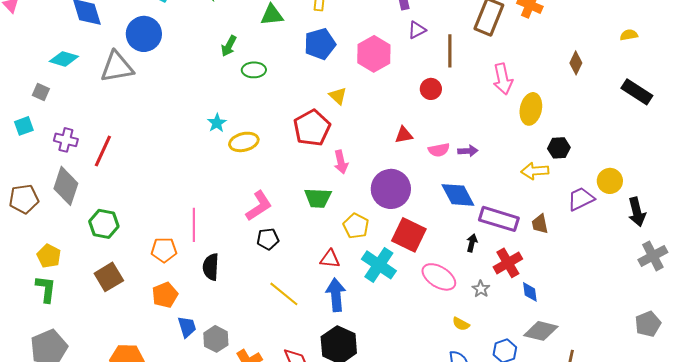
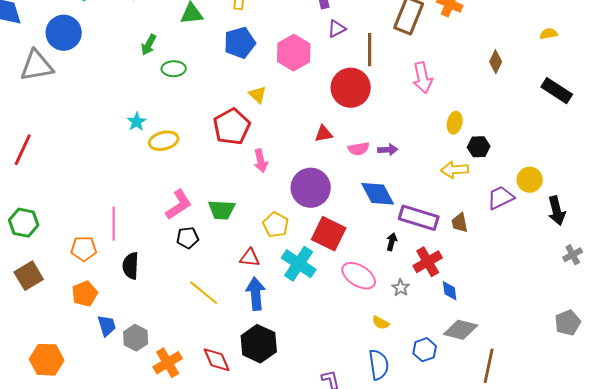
red circle: (431, 89) -> (351, 88), size x1.8
yellow ellipse: (531, 109) -> (455, 123), moved, size x0.7
green trapezoid: (318, 198) -> (222, 210), moved
gray cross: (653, 256) -> (573, 255), size x0.7

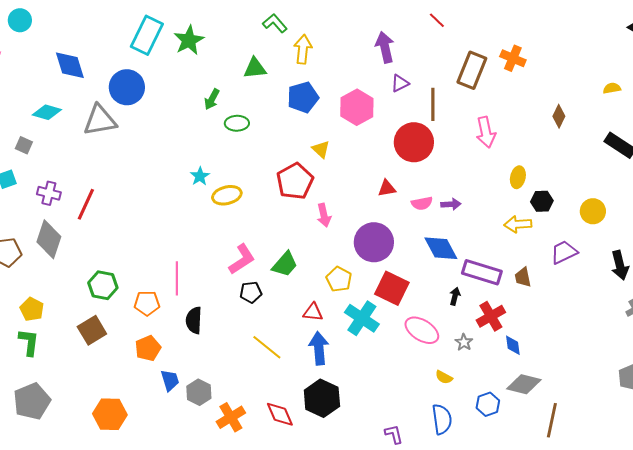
yellow circle: (530, 180) -> (593, 211), moved
green trapezoid: (222, 210) -> (285, 264), turned -52
green hexagon: (24, 223) -> (103, 285), moved

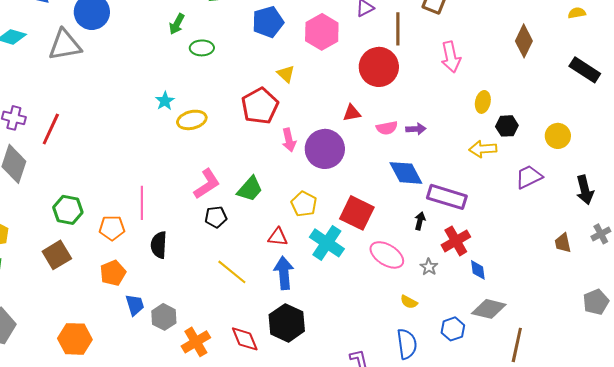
brown diamond: (559, 116) -> (524, 41), size x1.4
purple circle: (374, 242) -> (325, 149), moved
brown trapezoid: (523, 277) -> (563, 243), moved

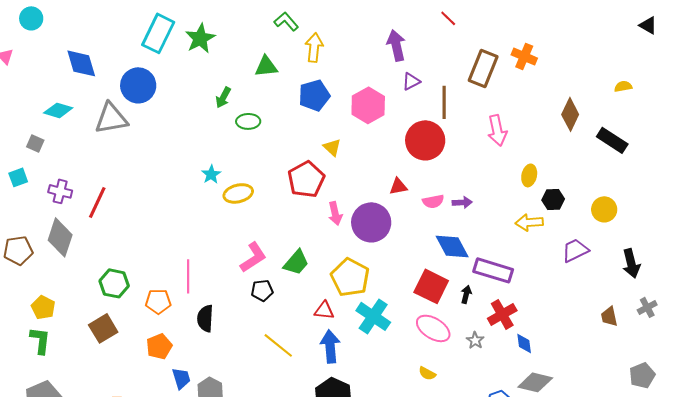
black rectangle: (585, 70) -> (612, 140), moved
yellow pentagon: (304, 204) -> (350, 277), size x1.5
red square: (357, 213) -> (431, 286), moved
yellow semicircle: (409, 302) -> (427, 373), moved

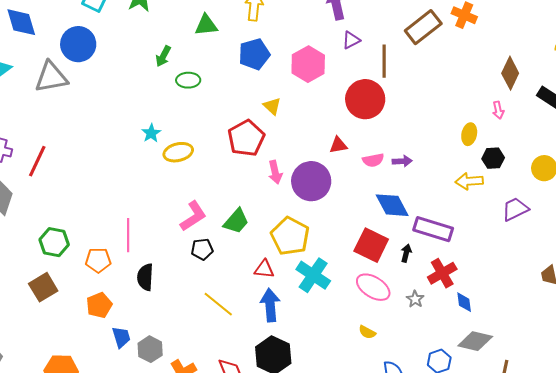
brown rectangle: (483, 68) -> (423, 27), turned 30
pink arrow: (497, 130) -> (498, 110), moved, size x0.6

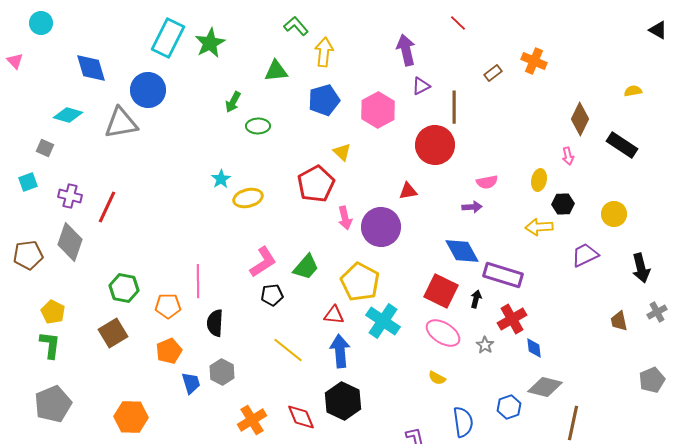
brown rectangle: (423, 27) -> (493, 73), size x0.5
pink semicircle: (373, 160) -> (487, 182), moved
gray hexagon: (150, 349) -> (222, 372), moved

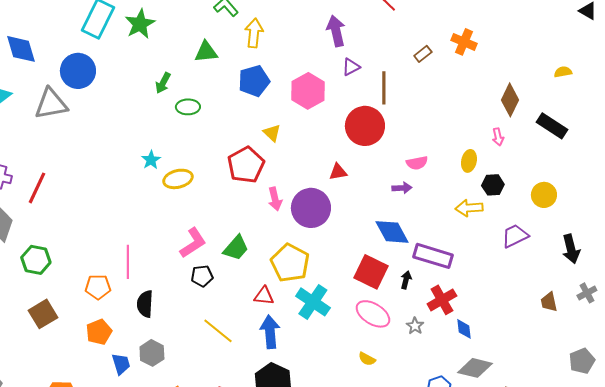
green hexagon: (124, 288) -> (36, 260), moved

